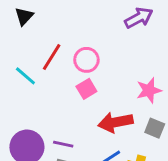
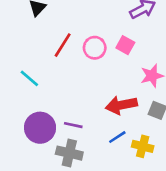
cyan line: (25, 76) -> (29, 78), moved
pink square: (86, 89) -> (125, 45), moved, turned -30

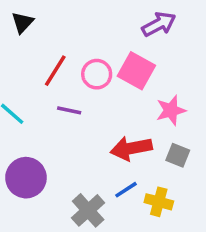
pink square: (125, 45) -> (136, 71), size x1.5
purple line: (73, 125) -> (69, 110), moved
gray cross: (69, 153) -> (88, 210), moved, turned 35

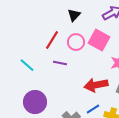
black triangle: (23, 22) -> (74, 15), moved

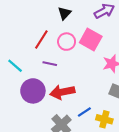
red arrow: (96, 85) -> (62, 92), moved
purple circle: (35, 102) -> (33, 91), moved

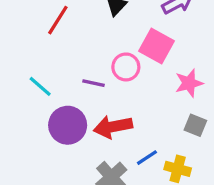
red line: (41, 39) -> (58, 20), moved
pink circle: (67, 42) -> (126, 67), moved

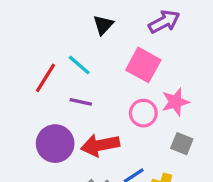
red line: (58, 20) -> (45, 78), moved
pink circle: (126, 67) -> (143, 113), moved
cyan line: (40, 86) -> (79, 65), moved

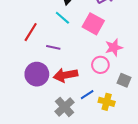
cyan line: (79, 65) -> (62, 18), moved
pink circle: (143, 113) -> (100, 65), moved
gray square: (182, 144) -> (124, 80), moved

